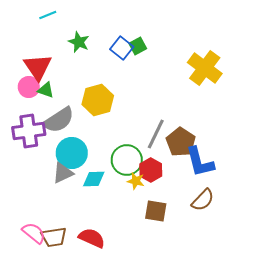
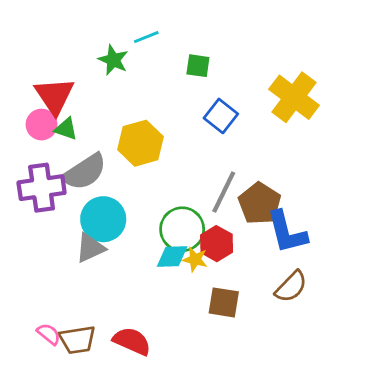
cyan line: (48, 15) -> (146, 37), moved
green square: (138, 46) -> (198, 66), turned 36
blue square: (122, 48) -> (221, 116), moved
cyan diamond: (94, 179) -> (172, 257), moved
pink semicircle: (34, 233) -> (49, 334), size x0.7

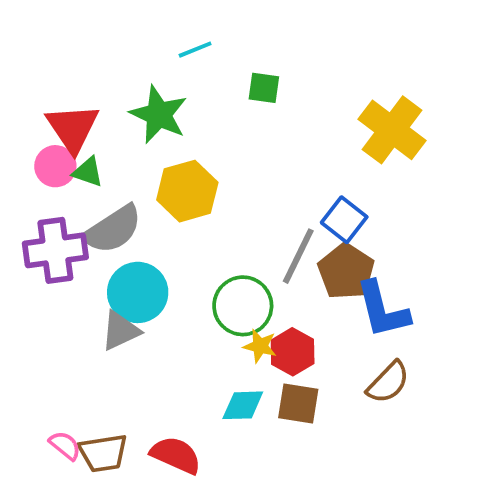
green star: (113, 60) -> (159, 115), moved, size x1.4
blue square: (221, 116) -> (344, 220), moved
red hexagon: (217, 244) -> (293, 352), moved
cyan diamond: (172, 257) -> (243, 405), moved

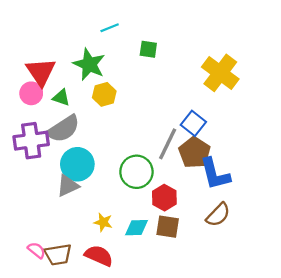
green triangle: (88, 172) -> (61, 98), moved
yellow hexagon: (187, 191) -> (104, 94), moved, size x0.7
yellow star: (260, 346) -> (103, 222), moved

